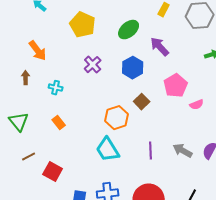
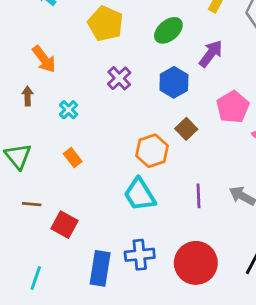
purple arrow: (160, 47) -> (211, 54), turned 80
cyan cross: (56, 88) -> (69, 110), turned 32
brown line: (29, 157) -> (32, 204), turned 32

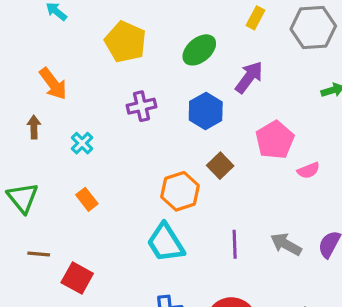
purple cross: (119, 78) -> (141, 106), turned 30

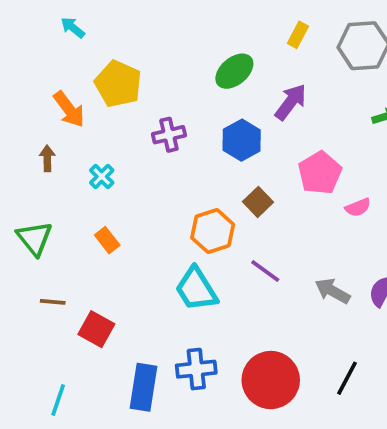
yellow pentagon: (125, 42) -> (118, 84), moved
purple line: (235, 244) -> (265, 271), moved, turned -52

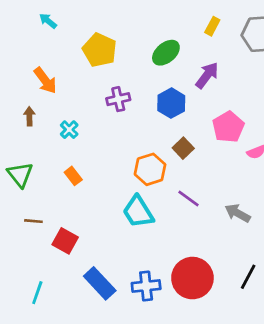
yellow pentagon: (118, 84) -> (100, 50), moved
blue cross: (196, 369) -> (146, 286), moved
blue rectangle: (144, 387) -> (100, 283), turned -52

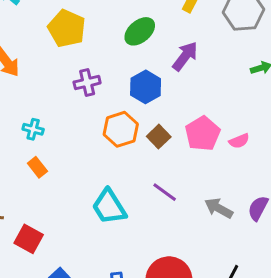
pink pentagon: (228, 127) -> (203, 134), moved
cyan cross: (69, 130) -> (33, 129), moved, turned -30
orange hexagon: (150, 169) -> (121, 129), moved

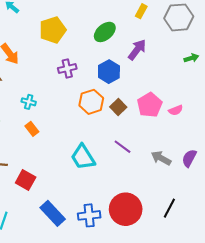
yellow pentagon: (67, 28) -> (53, 30), turned 30

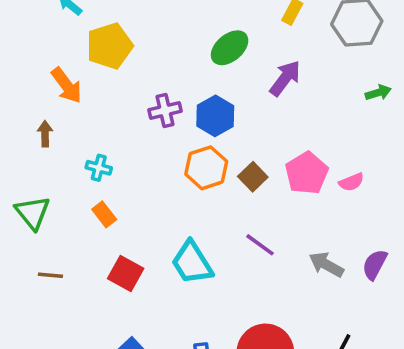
yellow pentagon: (53, 30) -> (110, 46), moved
blue hexagon: (109, 72) -> (215, 116), moved
red square: (26, 180) -> (126, 273), moved

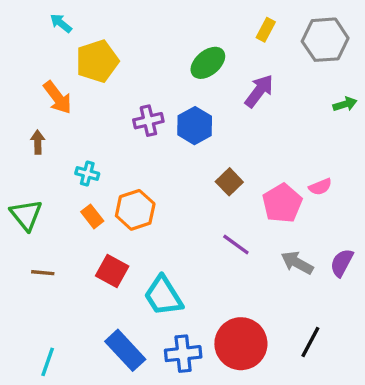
orange hexagon: (206, 168) -> (135, 210), moved
pink pentagon: (307, 173) -> (282, 203), moved
cyan trapezoid: (192, 263) -> (163, 296), moved

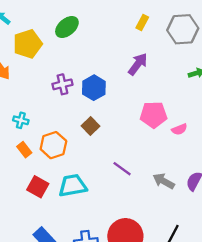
green ellipse: (208, 63) -> (67, 27), moved
brown square: (229, 182) -> (91, 126), moved
pink pentagon: (282, 203) -> (154, 115), moved, turned 30
cyan trapezoid: (163, 296) -> (73, 186), moved, turned 112

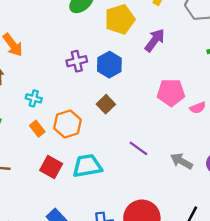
yellow pentagon: (28, 44) -> (120, 19), moved

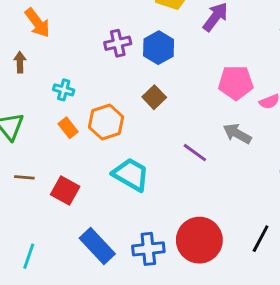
gray arrow: (181, 161) -> (237, 134), moved
cyan trapezoid: (87, 166) -> (131, 174), turned 40
red square: (51, 167) -> (65, 191), moved

